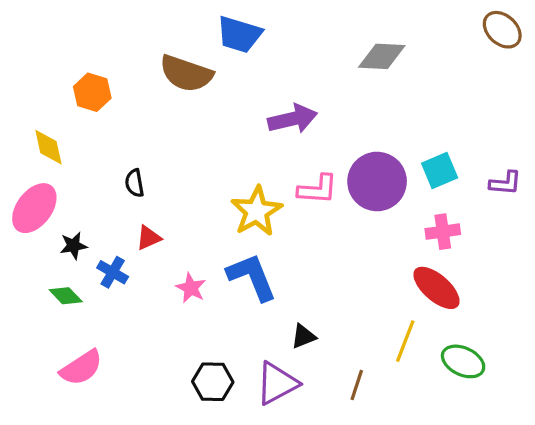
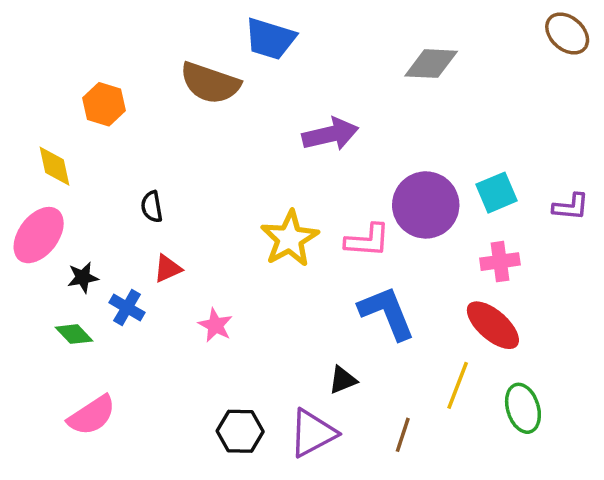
pink L-shape: (318, 189) -> (367, 240), moved
blue L-shape: (252, 277) -> (387, 313), moved
green ellipse: (463, 361) -> (523, 408), turned 48

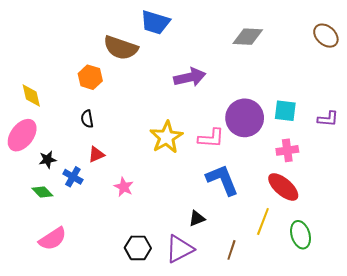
brown ellipse: (567, 34) -> (326, 36), moved
orange hexagon: (104, 104) -> (90, 77), moved
cyan square: (496, 193) -> (285, 111), turned 30

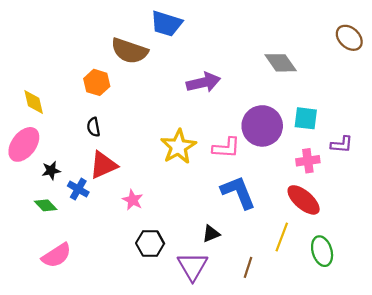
gray diamond: (248, 37) -> (281, 63), moved, turned 52
purple L-shape: (328, 119) -> (342, 144), moved
red triangle: (96, 154) -> (103, 165), size x1.6
black hexagon: (138, 248) -> (150, 243), moved
purple triangle: (180, 249) -> (193, 266), turned -32

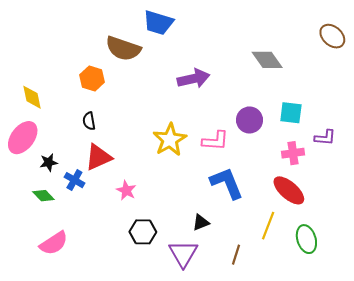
purple circle: (262, 126) -> (249, 120), size x0.7

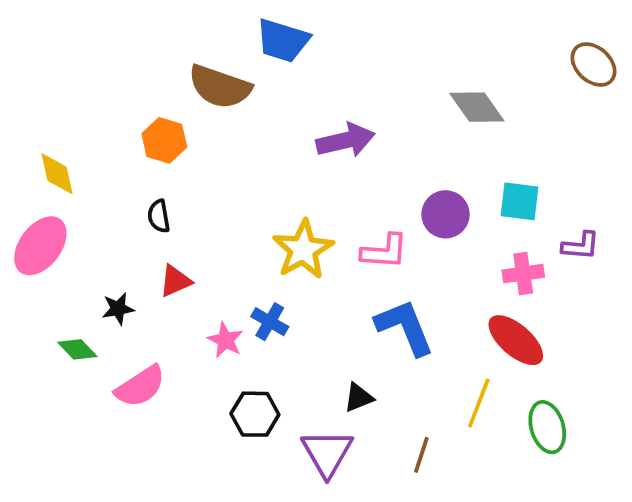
red triangle: (98, 157) -> (175, 281), size x0.7
black star: (49, 162) -> (118, 309), moved
blue cross: (74, 180) -> (270, 322), moved
pink semicircle: (54, 243) -> (140, 386), moved

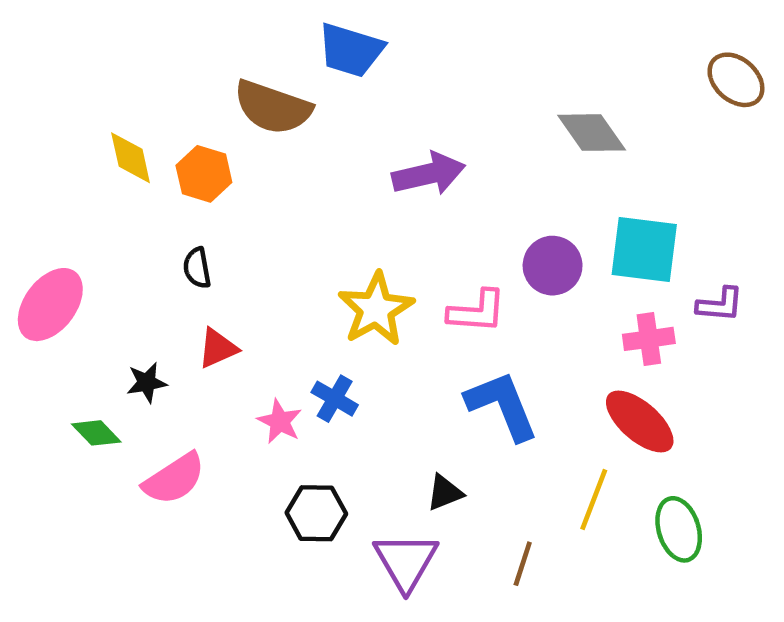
yellow diamond: (57, 174) -> (131, 158), moved
cyan square: (519, 201) -> (644, 250), size x1.4

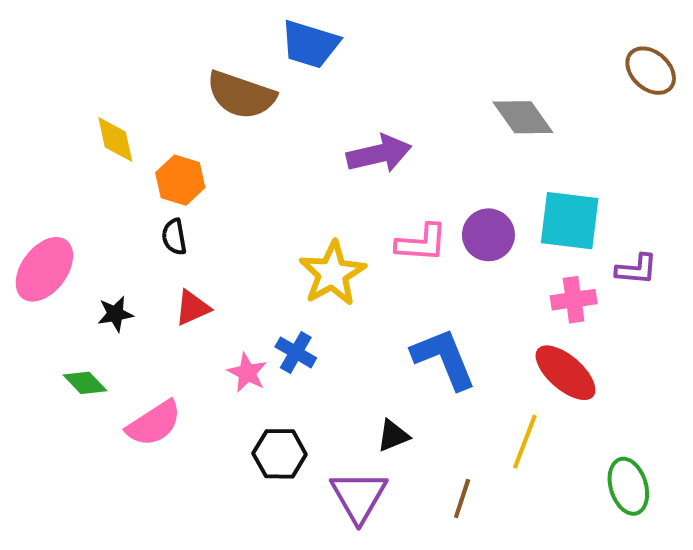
orange hexagon: (204, 174) -> (180, 180), moved
pink L-shape: (477, 311) -> (422, 243), moved
black star: (147, 383) -> (115, 314), moved
green ellipse: (679, 529) -> (628, 486), moved

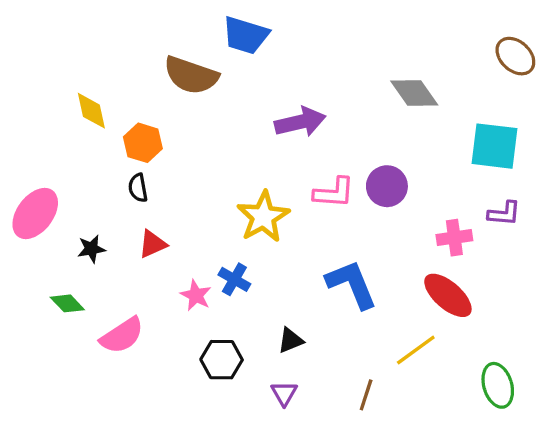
cyan square: (570, 221) -> (495, 146), moved
black triangle: (393, 436) -> (291, 340), moved
yellow line: (525, 442) -> (416, 350), turned 33
purple triangle: (359, 496) -> (284, 393), size x0.6

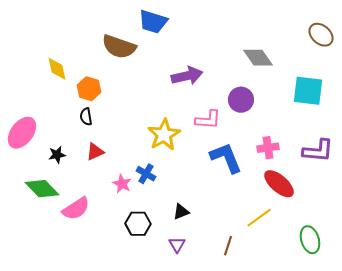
purple circle: (387, 186) -> (241, 100), moved
purple L-shape: (504, 213) -> (318, 151), moved, size x1.5
pink cross: (454, 238) -> (268, 148), moved
blue L-shape: (352, 284) -> (226, 158), moved
green diamond: (67, 303) -> (42, 189), size x1.6

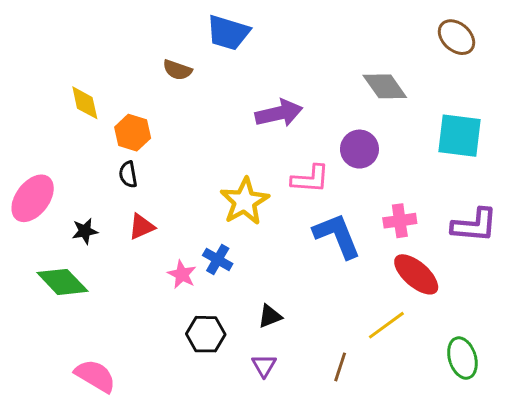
brown ellipse: (321, 35) -> (457, 37), moved
brown semicircle: (119, 47) -> (177, 70), size x0.6
pink semicircle: (76, 209) -> (95, 376), moved, turned -116

